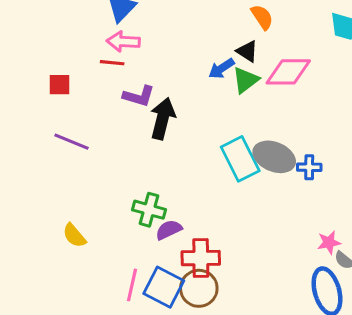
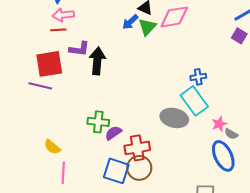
red square: (60, 85) -> (49, 64), moved, size x1.8
gray ellipse: (274, 157) -> (174, 118), moved
cyan rectangle: (240, 159) -> (194, 101), moved
pink line: (132, 285) -> (63, 173), moved

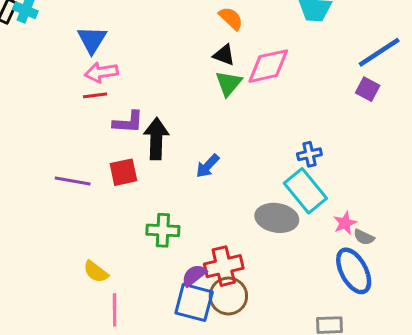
blue arrow: (130, 22) -> (208, 166), moved
red square: (49, 64) -> (123, 172), moved, size x0.7
purple semicircle: (113, 133) -> (194, 275), moved

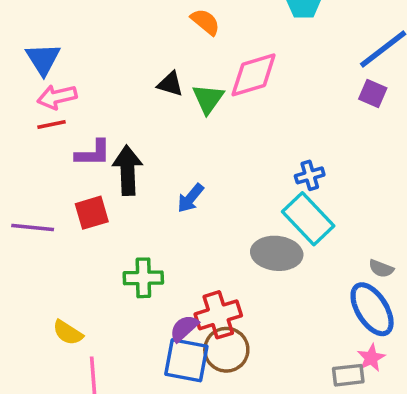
black triangle: (224, 55) -> (170, 84), moved
pink star: (345, 223) -> (371, 358), moved

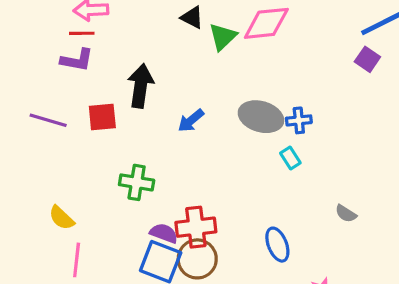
purple L-shape: (93, 153) -> (77, 60), moved
cyan rectangle: (308, 219) -> (290, 158), size x0.5
gray ellipse: (277, 253) -> (261, 117), moved
blue ellipse: (372, 309) -> (277, 245), moved, size x0.7
purple semicircle: (184, 328) -> (164, 233), turned 52

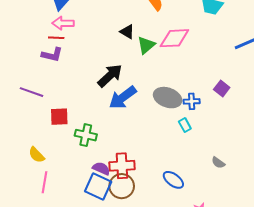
purple square: (367, 59) -> (222, 89), moved
black arrow: (141, 86) -> (110, 76), moved, turned 36
red square: (102, 117) -> (59, 117), moved
blue arrow: (191, 121) -> (123, 97), size x1.6
blue ellipse: (277, 245) -> (173, 180), turned -35

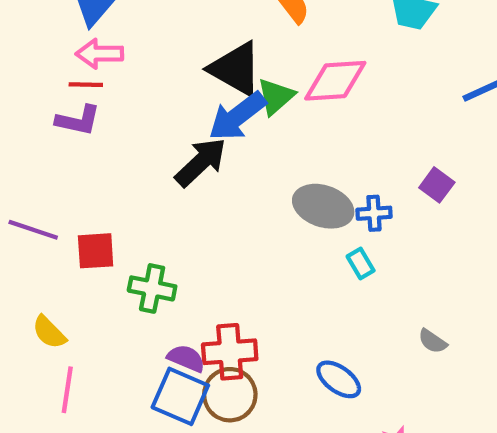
black triangle: (127, 32) -> (235, 69), size x1.8
purple line: (32, 92) -> (33, 230), moved
blue arrow: (123, 97) -> (237, 116), moved

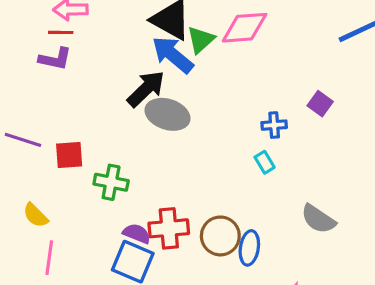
blue arrow: (237, 116) -> (173, 55), turned 78
gray ellipse: (323, 206) -> (168, 114), moved
gray semicircle: (433, 341) -> (318, 219), size x1.6
blue ellipse: (339, 379) -> (249, 248), turned 64
brown circle: (230, 395) -> (220, 236), moved

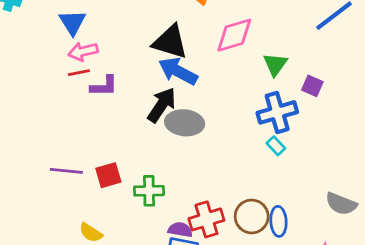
green triangle: (201, 40) -> (275, 64), moved
purple L-shape: (55, 59) -> (104, 86), moved
blue cross: (274, 125) -> (277, 112), size x1.8
gray semicircle: (318, 219) -> (341, 204), moved

